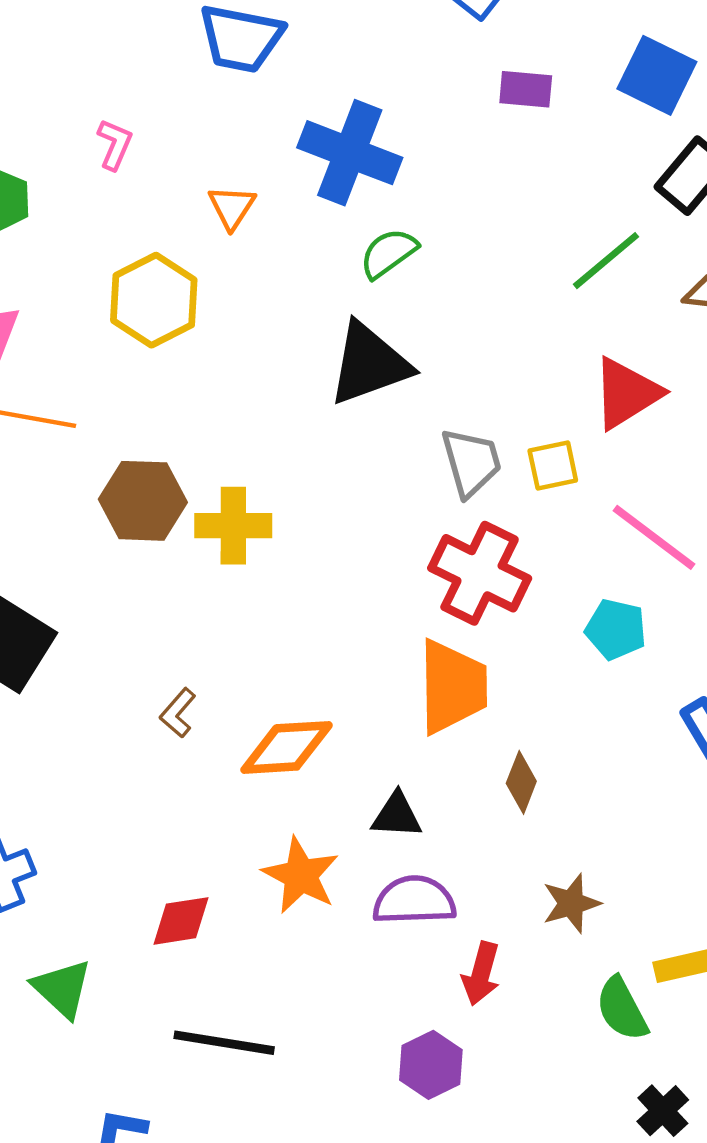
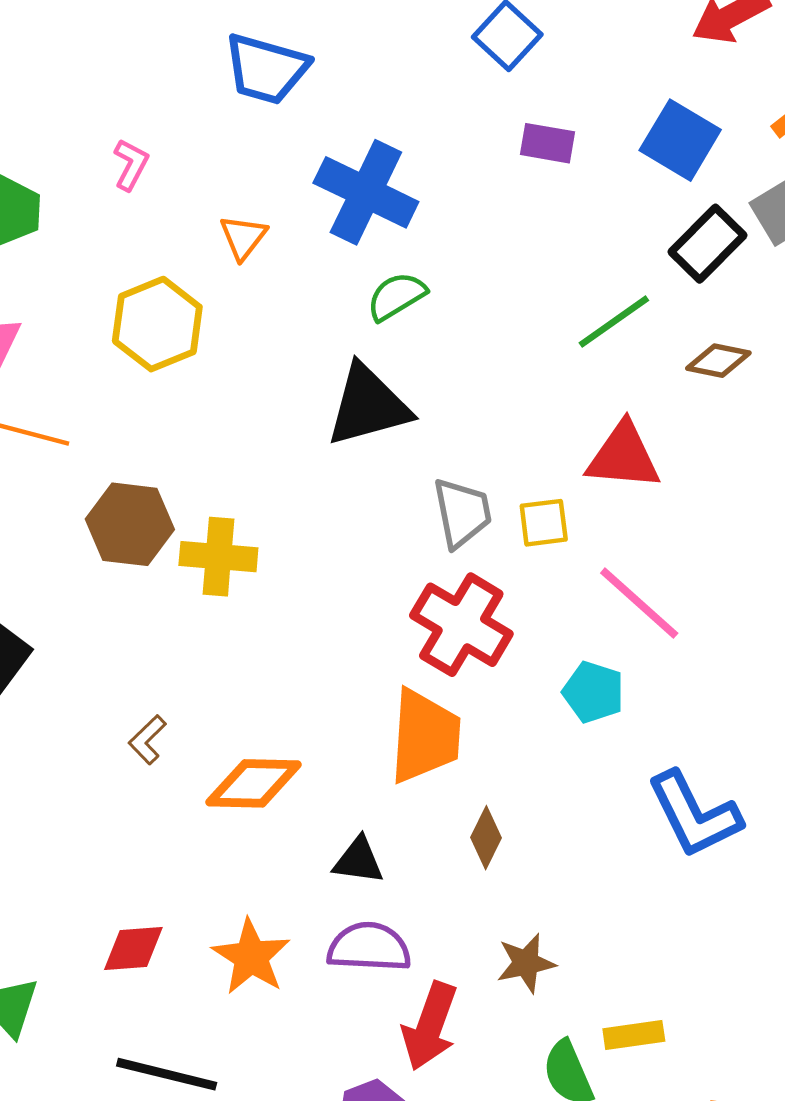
red triangle: (626, 393) -> (623, 456), turned 32
orange star: (301, 875) -> (251, 957), moved
red arrow: (481, 974) -> (430, 1026), size x1.4

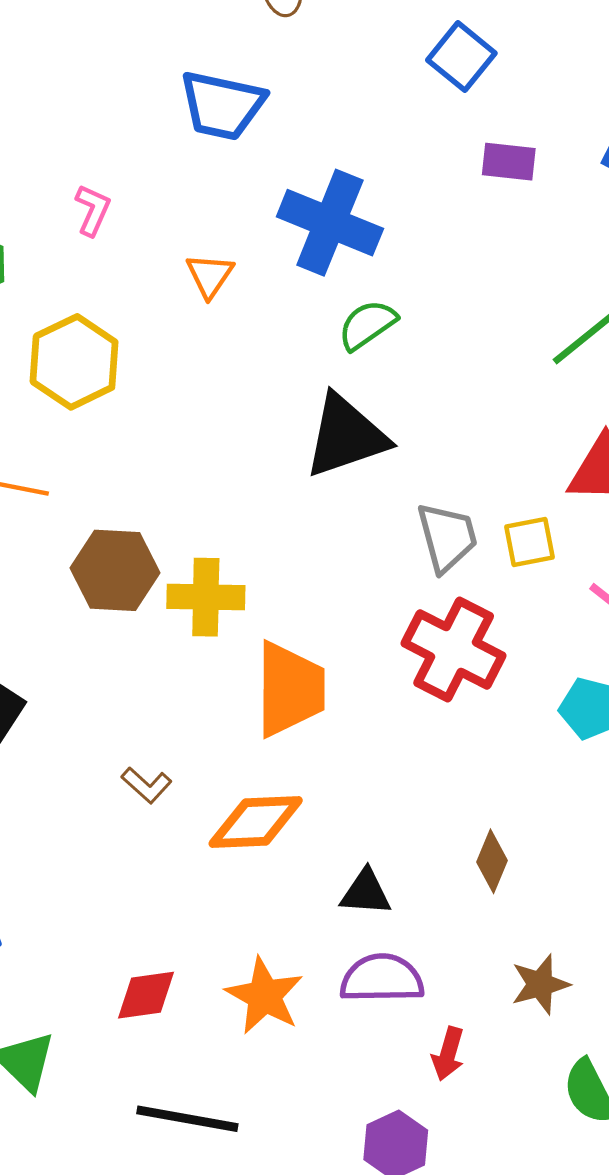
yellow hexagon: (157, 324) -> (74, 362), moved
orange trapezoid: (425, 736) -> (290, 689), moved
brown L-shape: (147, 740) -> (147, 785), turned -90
red arrow: (430, 1026) -> (448, 1054), size x0.6

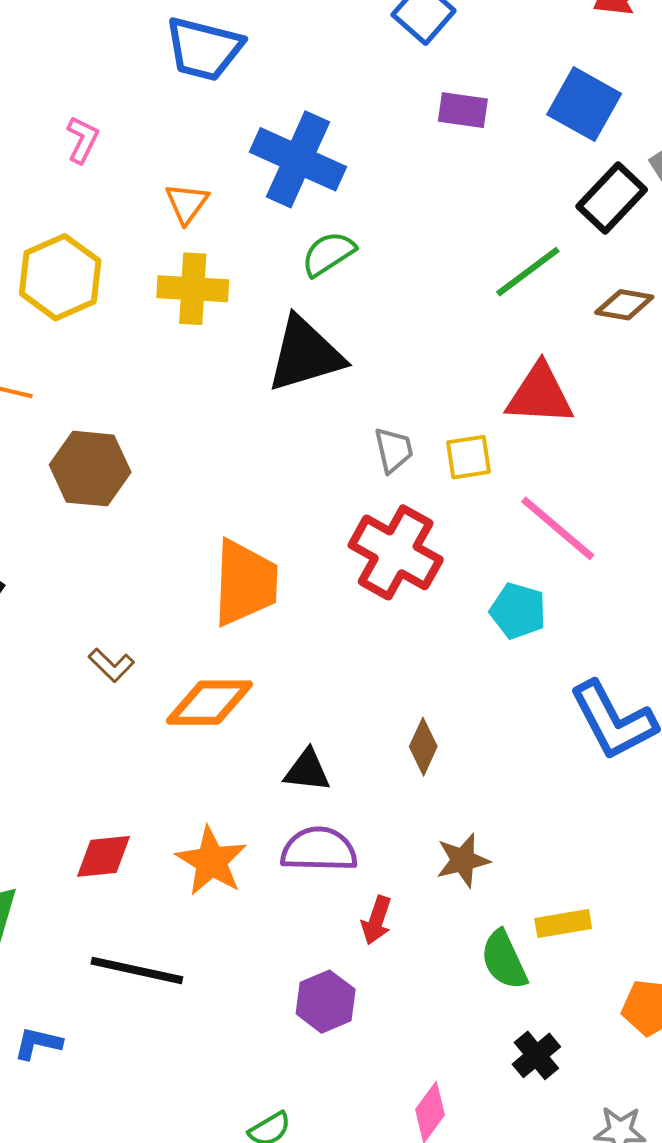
gray trapezoid: (447, 537) -> (394, 450), size x0.7
yellow cross: (206, 597) -> (193, 289), moved

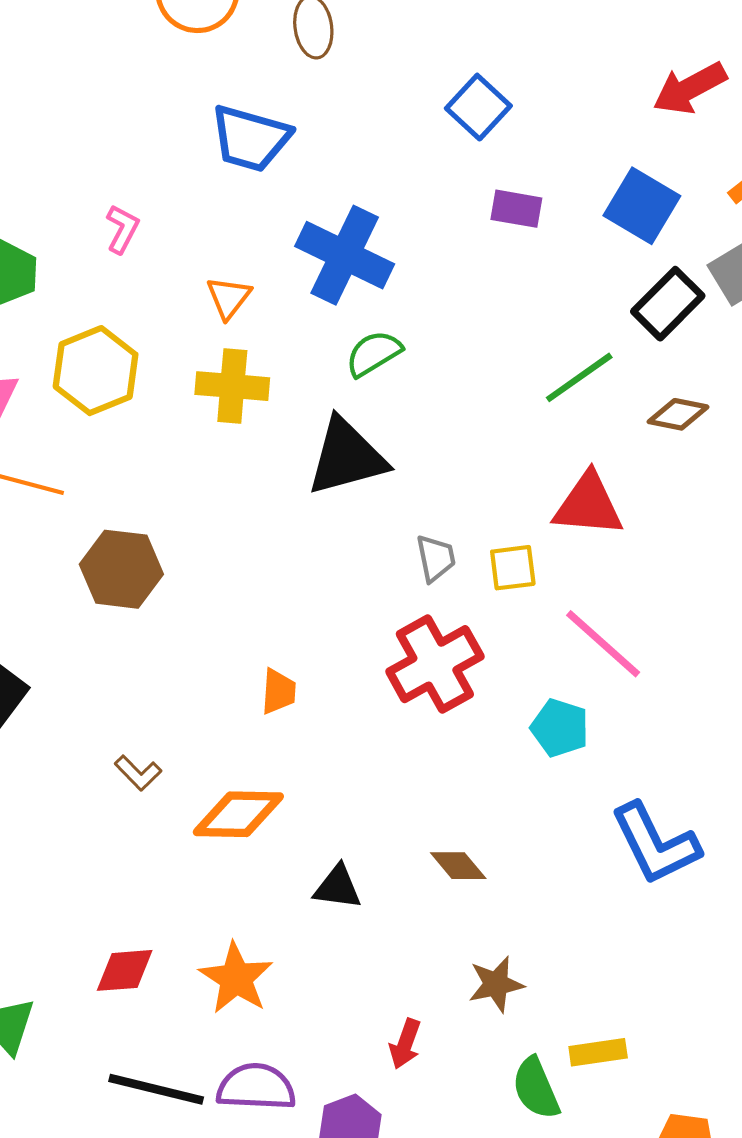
red cross: (396, 552) -> (435, 664), turned 30
orange trapezoid: (245, 583) -> (279, 691), size x0.5
brown diamond: (423, 747) -> (458, 866), turned -66
purple semicircle: (319, 850) -> (256, 1087), moved

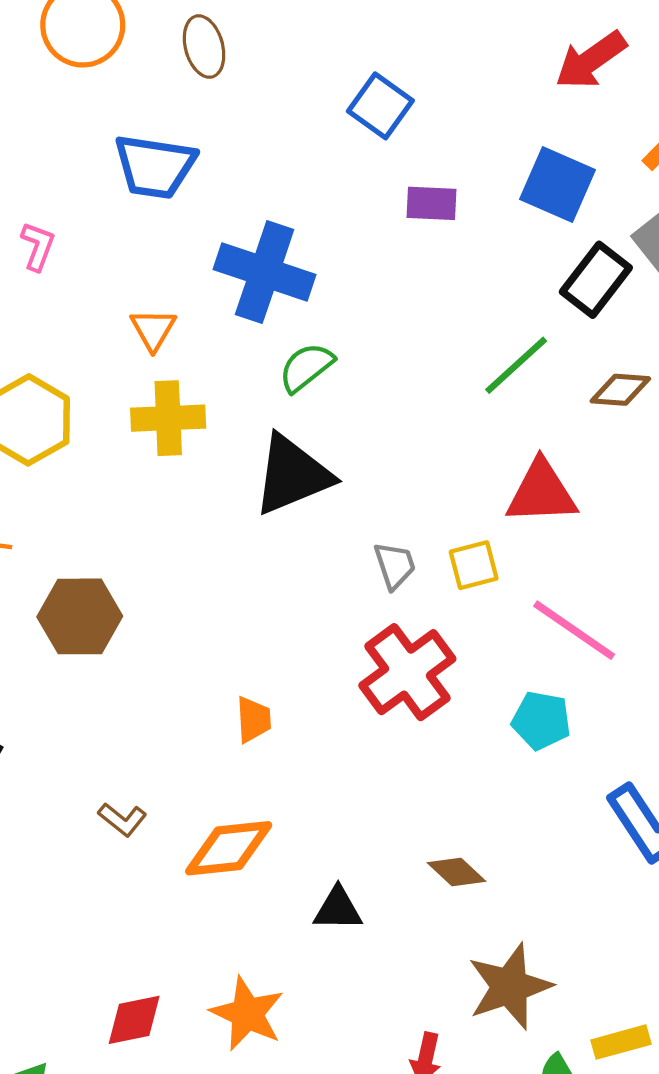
pink L-shape: (122, 229) -> (38, 246), moved
brown star: (496, 984) -> (510, 987), size x1.5

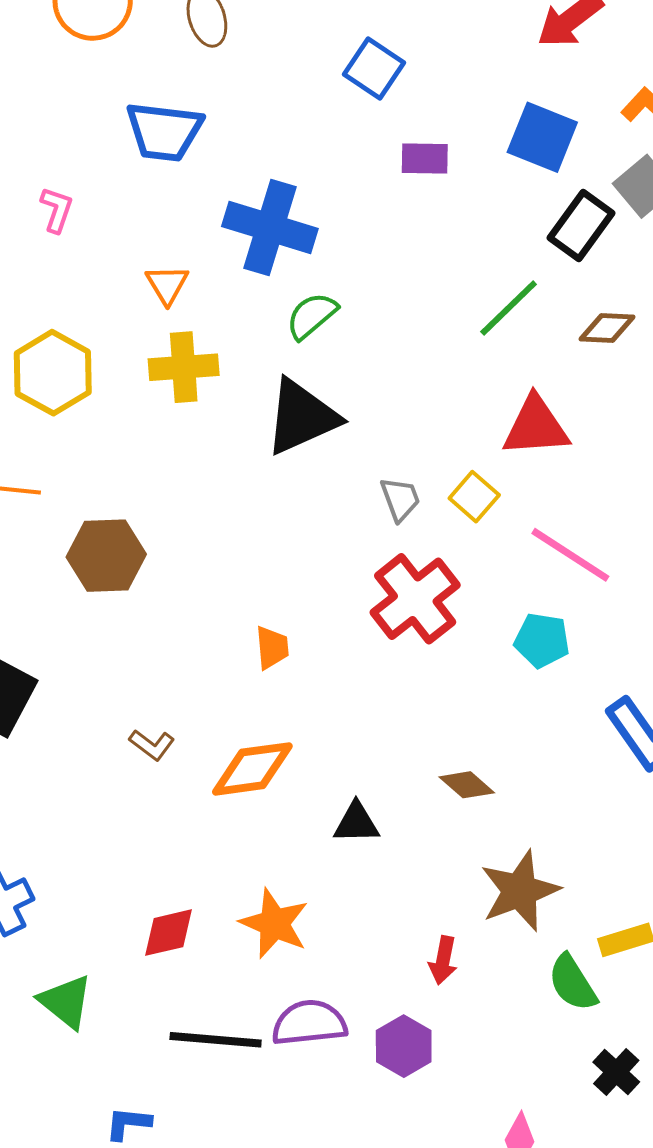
yellow square: (474, 565) -> (474, 497), turned -33

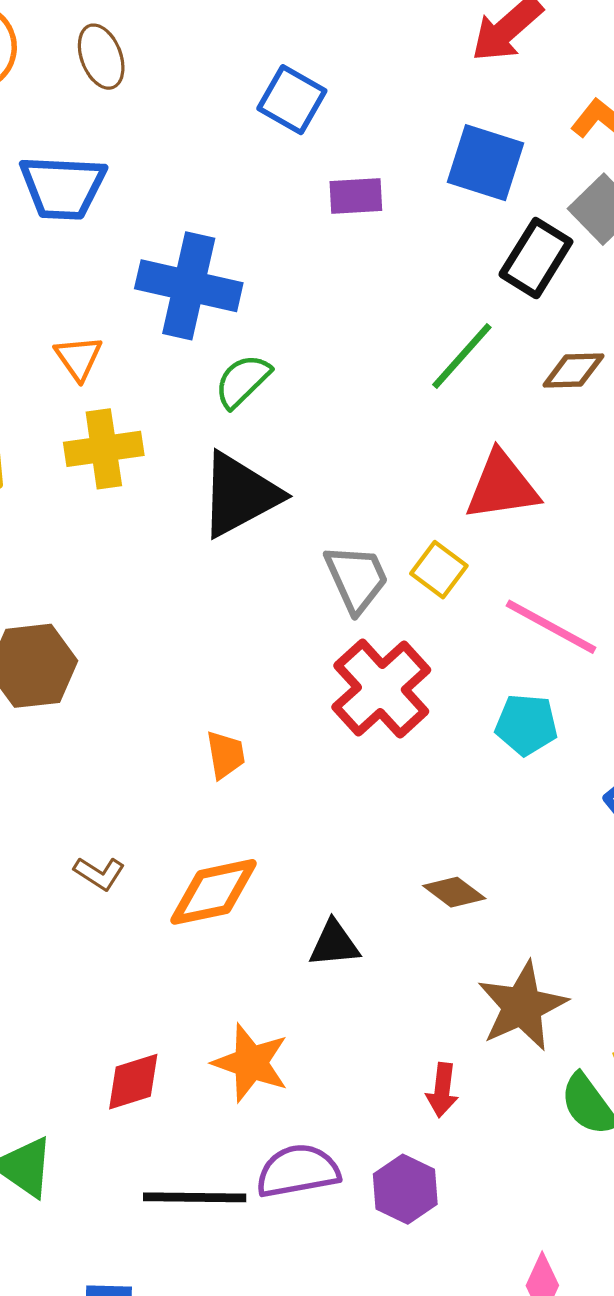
gray trapezoid: (400, 499) -> (356, 578), size x1.4

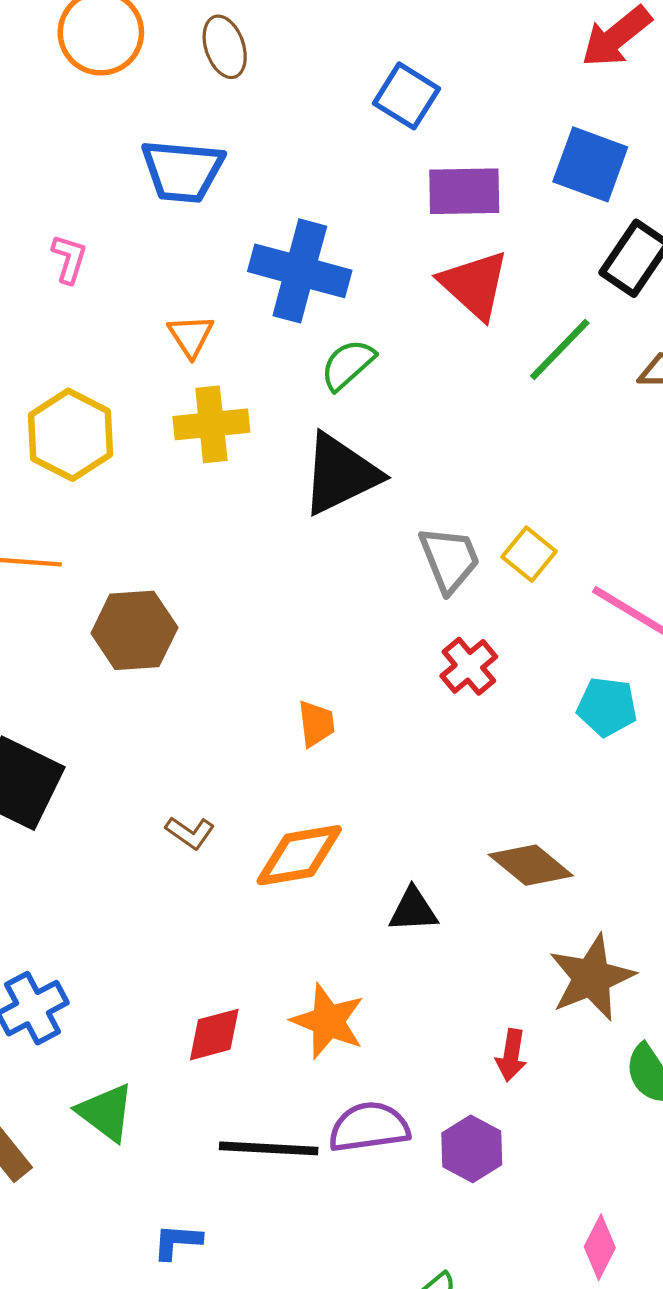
purple rectangle: (356, 196) -> (464, 191), size x1.4
red triangle: (502, 486) -> (474, 285), moved, turned 48
red cross: (381, 689) -> (469, 666), size x0.6
brown diamond: (454, 892) -> (531, 865), size x1.4

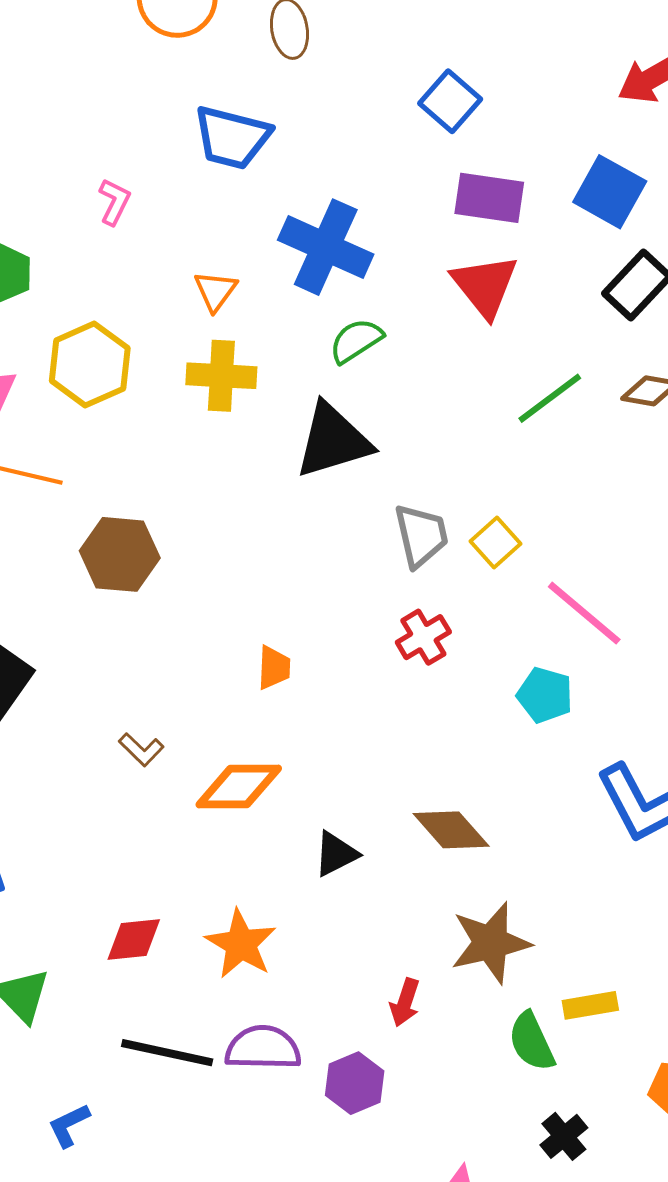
green line: (560, 350) -> (550, 398), moved
black triangle: (413, 910) -> (336, 854), turned -33
blue L-shape: (177, 1242) -> (69, 1125), turned -39

